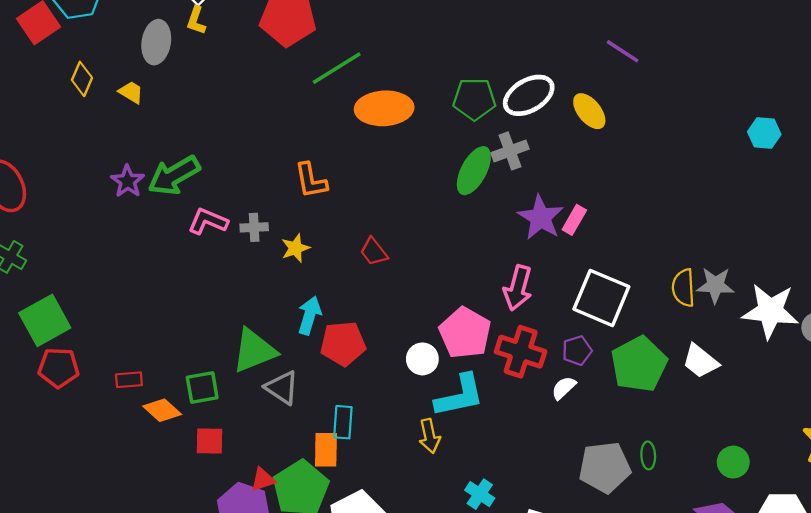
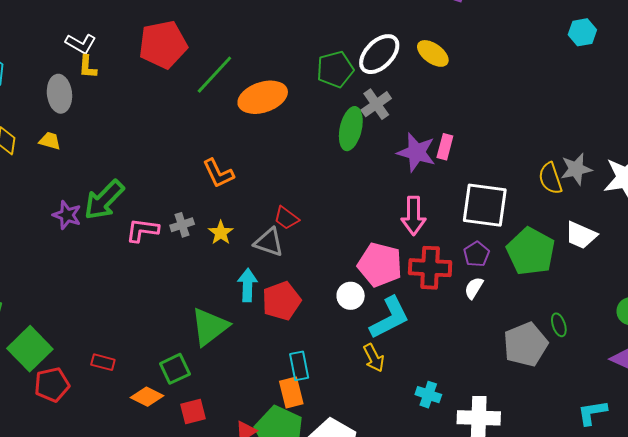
red rectangle: (129, 380) -> (103, 362), moved, turned 35
gray triangle: (282, 388) -> (269, 242), moved

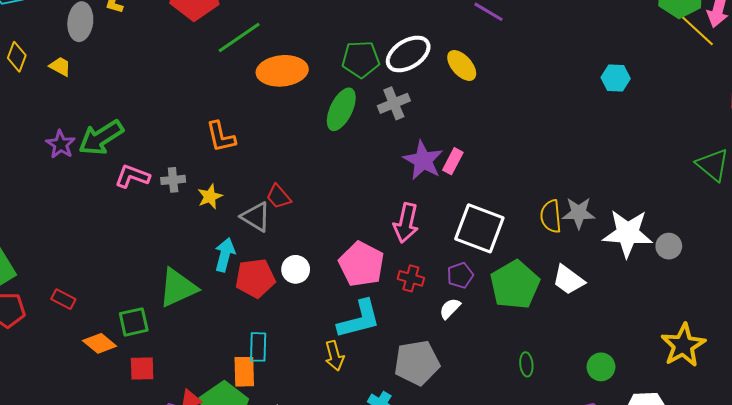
green ellipse: (351, 129) -> (341, 109), moved
red cross: (430, 268) -> (411, 278), size x0.6
white circle: (351, 296) -> (296, 269), moved
gray pentagon: (526, 344) -> (417, 363), moved

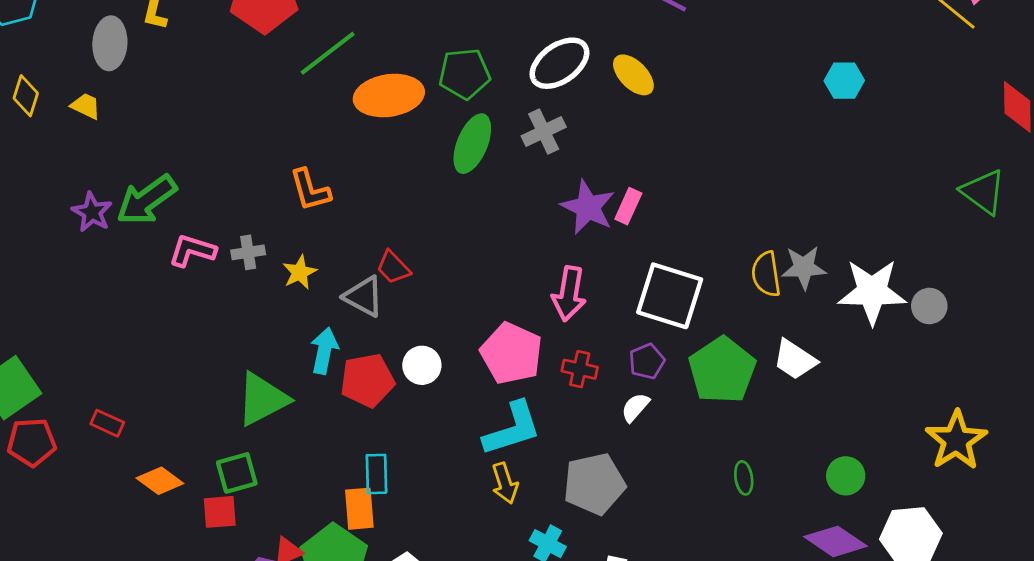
green pentagon: (361, 59) -> (464, 74), moved
green square: (134, 322) -> (237, 473), moved
yellow arrow: (334, 356) -> (505, 483), moved

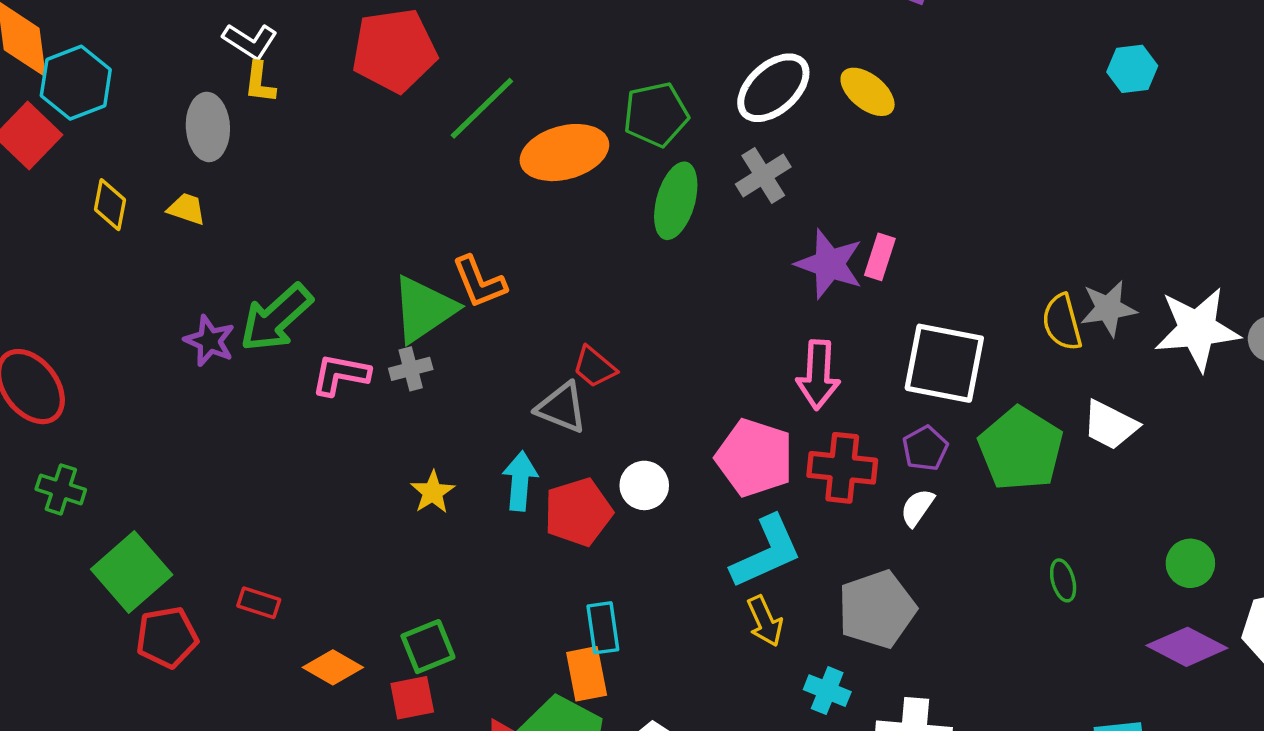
yellow star: (300, 272) -> (433, 492), moved
red cross: (580, 369) -> (842, 468), size x1.5
green triangle: (262, 399) -> (424, 309), moved

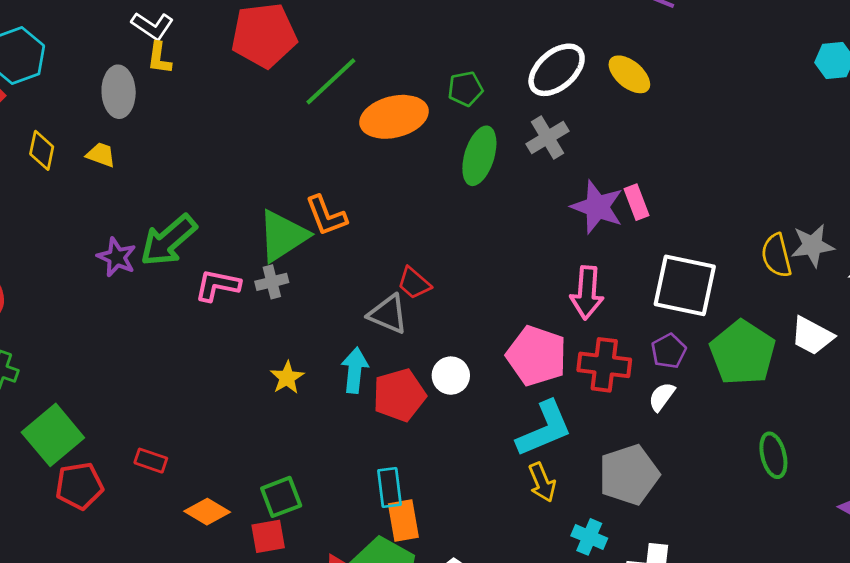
green pentagon: (656, 114) -> (465, 89), size x0.7
pink rectangle: (880, 257) -> (636, 202), turned -40
green ellipse: (1063, 580) -> (773, 455), size x1.4
cyan rectangle: (603, 628) -> (390, 487), moved

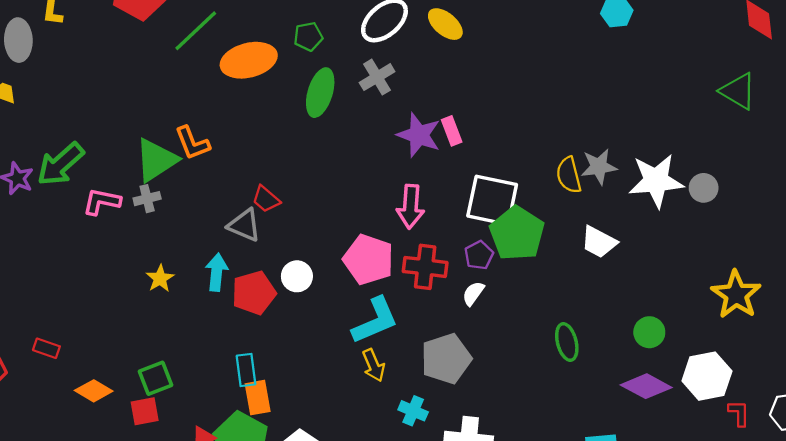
green pentagon: (743, 353) -> (517, 233), moved

